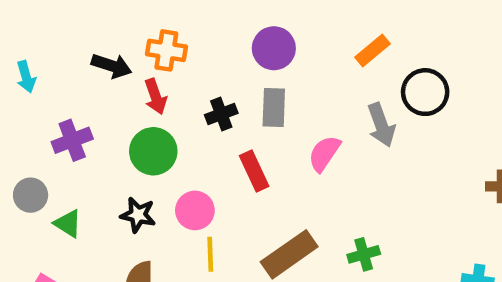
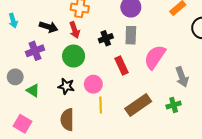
black arrow: (112, 66) -> (49, 27), moved
gray arrow: (381, 125) -> (182, 77), moved
pink semicircle: (324, 153) -> (155, 57), size x1.4

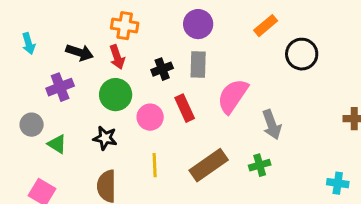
pink circle: (93, 84) -> (150, 117), moved

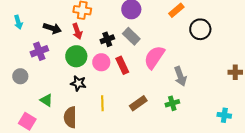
gray rectangle: (198, 65) -> (131, 36), turned -48
pink circle: (150, 117) -> (101, 62), moved
black star: (105, 138) -> (78, 83), moved
green triangle: (57, 144) -> (46, 100), moved
brown rectangle: (209, 165) -> (138, 103), size x0.7

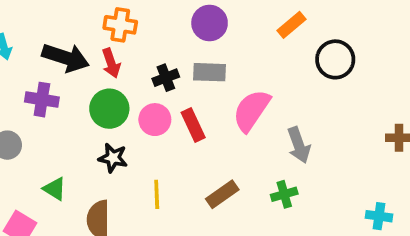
black arrow: (52, 28) -> (66, 58), size x1.4
gray rectangle: (131, 36) -> (210, 72), turned -42
purple cross: (39, 51) -> (42, 100), turned 30

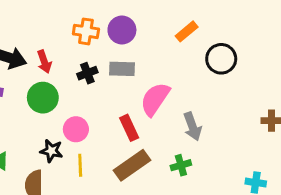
orange cross: (120, 25) -> (86, 31), moved
pink circle: (155, 120) -> (76, 129), moved
red rectangle: (193, 125) -> (129, 128), moved
black star: (113, 158) -> (51, 151), moved
brown rectangle: (222, 194) -> (132, 165), size x1.4

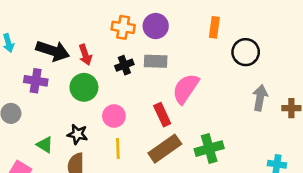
orange rectangle: (187, 31) -> (214, 27), turned -42
gray arrow: (192, 126) -> (260, 98), moved, turned -150
black star: (51, 151) -> (77, 134), moved
green cross: (181, 165) -> (209, 149), size x1.5

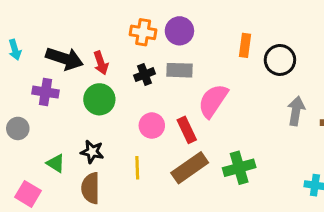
orange rectangle: (214, 27) -> (245, 45), moved
pink circle: (114, 116) -> (152, 126), moved

